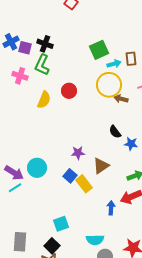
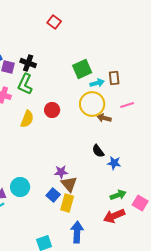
brown triangle: (101, 166) -> (69, 184), moved, turned -36
yellow rectangle: (84, 184) -> (67, 203), turned 54
blue arrow: (111, 208) -> (77, 232), moved, size x1.5

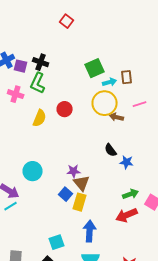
cyan circle: (20, 187) -> (33, 171), moved

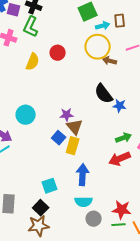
black semicircle: (111, 150) -> (104, 94), size x1.5

